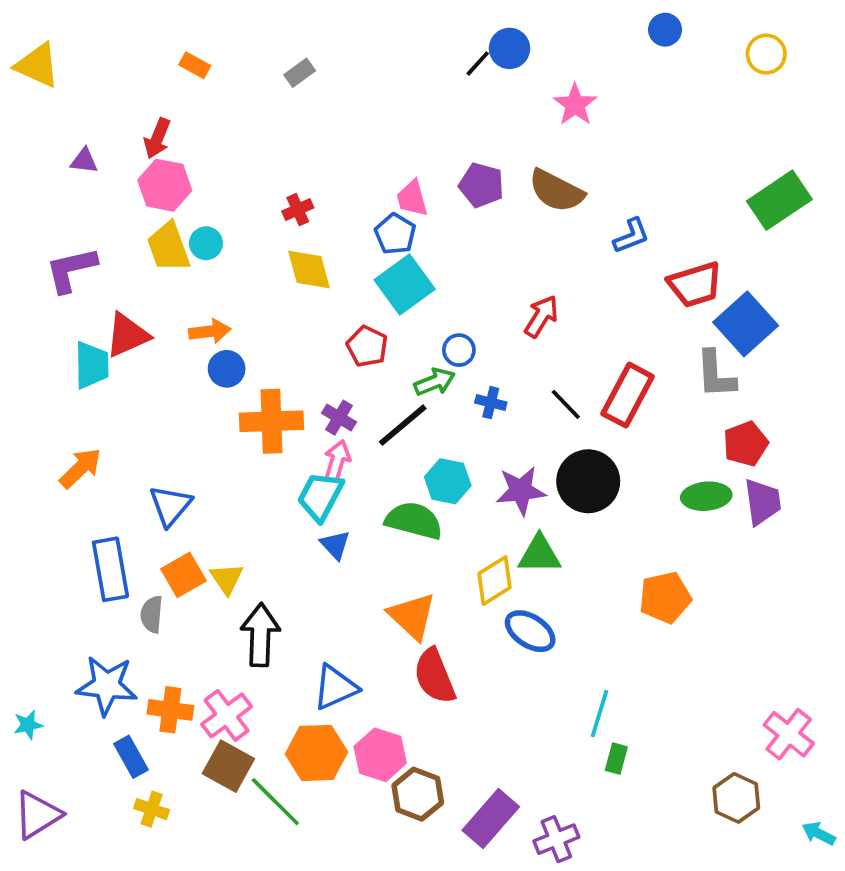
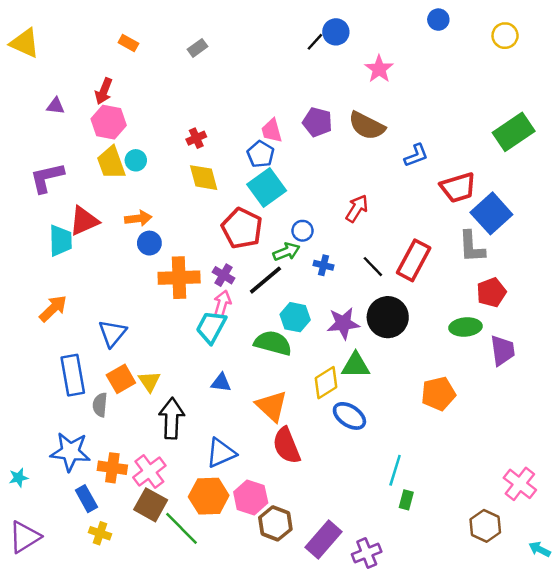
red pentagon: (367, 346) -> (242, 228), size x1.5
purple trapezoid: (762, 502) -> (503, 350), moved
blue triangle: (335, 545) -> (221, 383), moved, turned -40

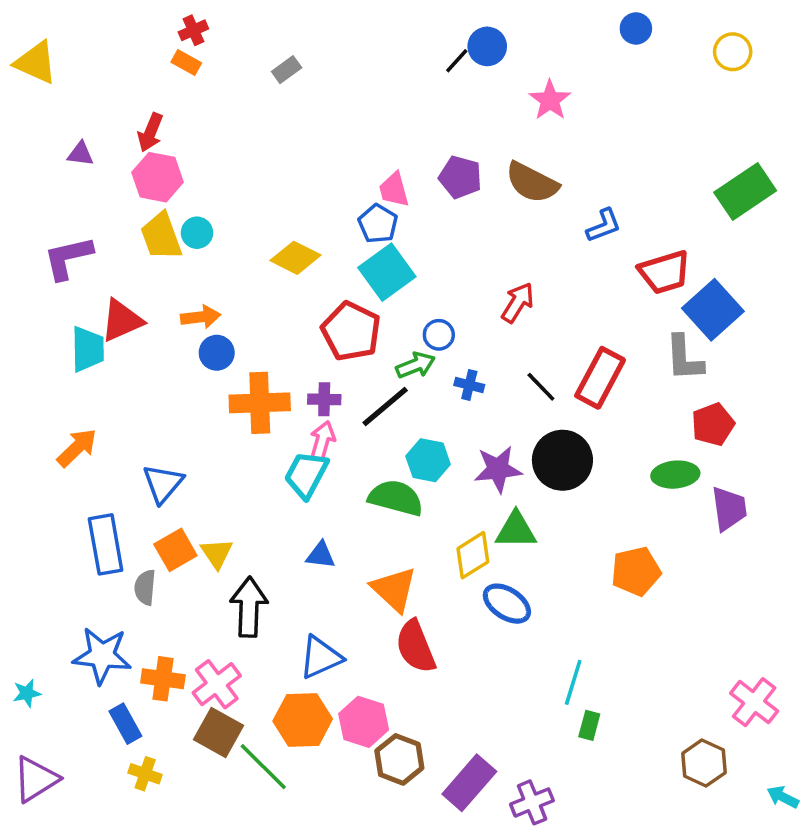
red cross: (196, 138) -> (193, 30), moved
yellow diamond: (204, 178) -> (296, 258), turned -48
purple cross: (223, 275) -> (324, 399), turned -30

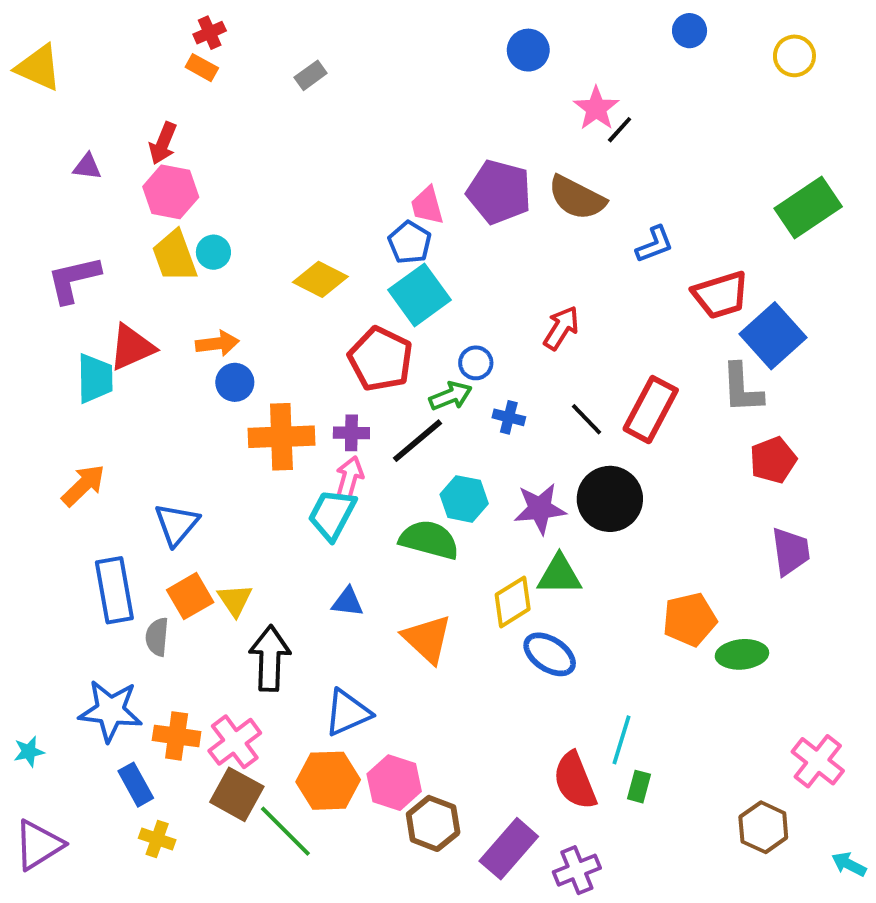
black line: (457, 61) -> (620, 130), moved
purple pentagon: (460, 177) -> (499, 192), size x1.4
green ellipse: (675, 475) -> (742, 654), moved
red semicircle: (416, 647) -> (575, 781), moved

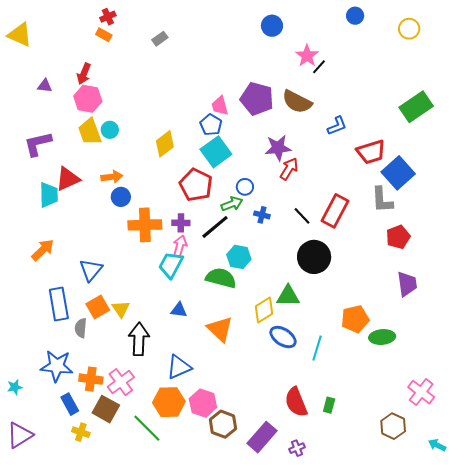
yellow diamond: (320, 279) -> (165, 144), turned -64
purple star: (540, 509) -> (278, 148), moved
cyan line: (622, 740) -> (317, 348), moved
brown square: (237, 794) -> (106, 409), moved
purple cross: (577, 870) -> (297, 448), size x0.7

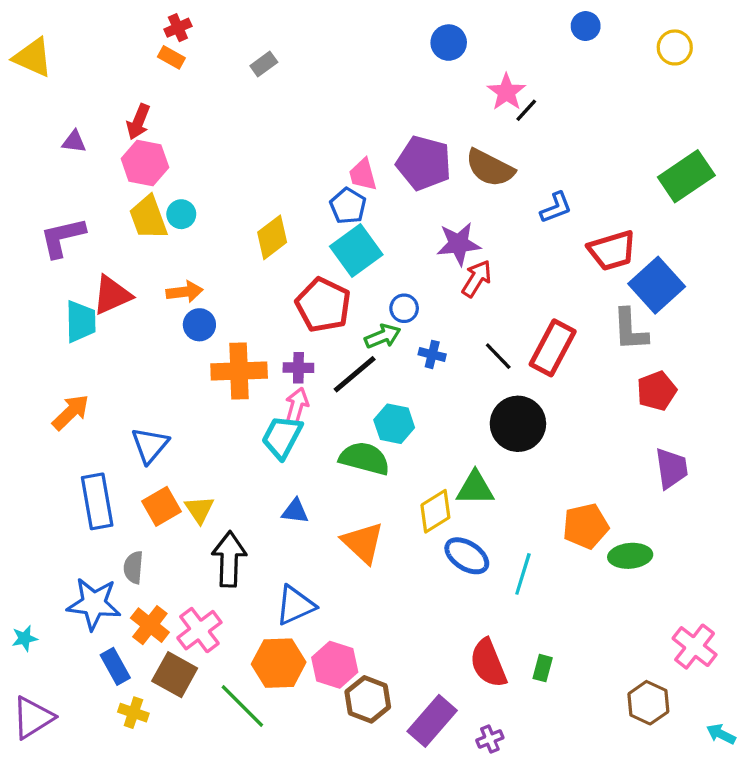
gray semicircle: (81, 328) -> (133, 567), moved
orange cross: (91, 379) -> (150, 625), turned 30

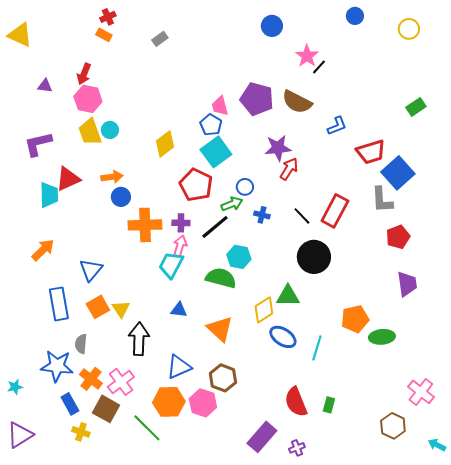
green rectangle: (686, 176) -> (416, 107), size x0.6
brown hexagon: (368, 699) -> (223, 378), moved

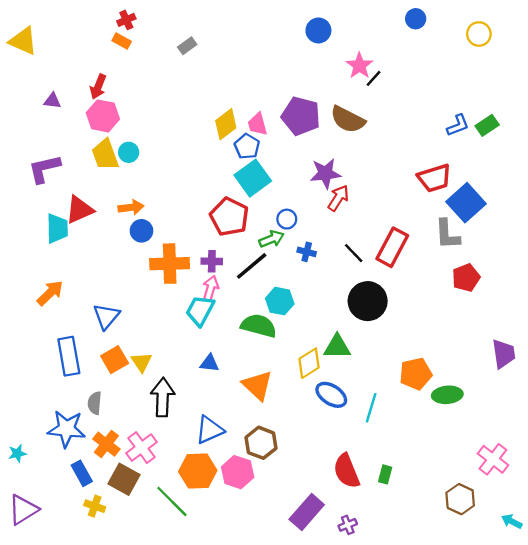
blue L-shape: (337, 126) -> (458, 125), moved
yellow diamond: (165, 144) -> (226, 124), moved
purple trapezoid: (407, 284) -> (504, 354), moved

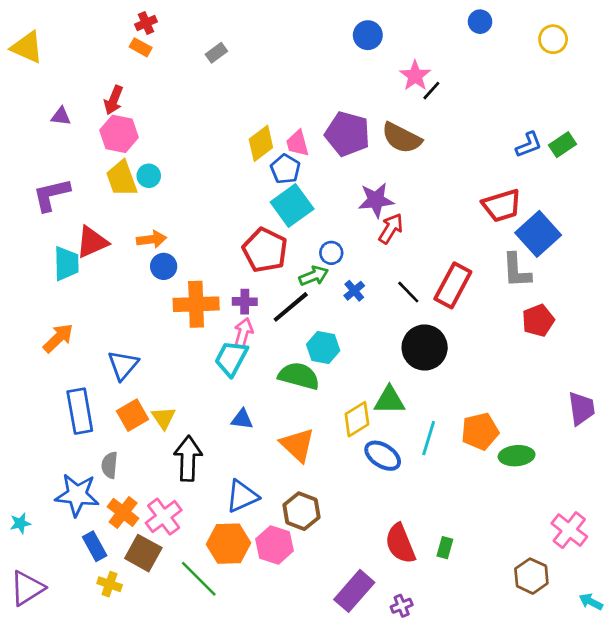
blue cross: (307, 252) -> (354, 291), turned 36
cyan line: (371, 408) -> (429, 438), moved

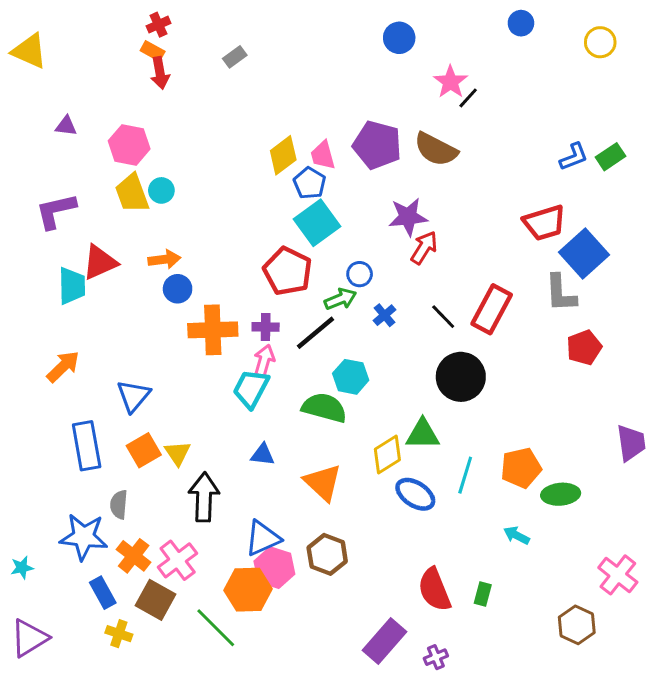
red arrow: (114, 100) -> (160, 73), moved, turned -32
pink hexagon: (274, 545) -> (274, 568), moved
cyan arrow: (591, 602) -> (517, 535), moved

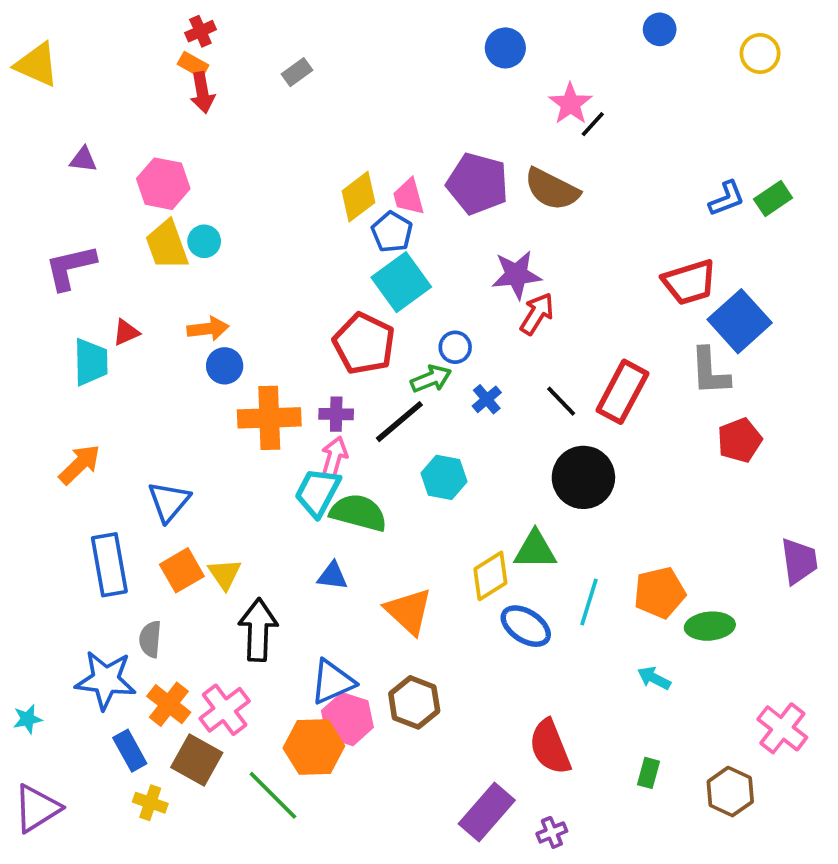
red triangle: (100, 262) -> (126, 332), size x0.6
green semicircle: (324, 408) -> (358, 513), moved
green rectangle: (483, 594) -> (648, 773), moved

